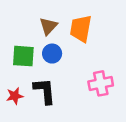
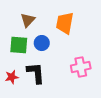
brown triangle: (48, 26) -> (28, 20), moved

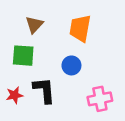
blue circle: (42, 43) -> (71, 65), moved
pink cross: (81, 67) -> (100, 99), moved

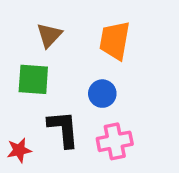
red star: (15, 95) -> (19, 150), moved
pink cross: (100, 99) -> (115, 141), moved

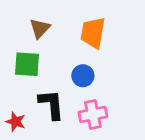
red star: (19, 150) -> (16, 122), turned 30

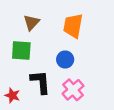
pink cross: (93, 114) -> (73, 90), turned -30

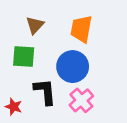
blue circle: (65, 59) -> (73, 67), size x1.6

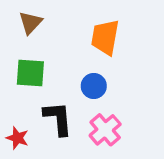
brown triangle: (35, 25) -> (30, 23), moved
blue circle: (73, 67) -> (94, 86), size x0.6

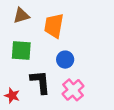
brown triangle: (30, 23) -> (21, 16), turned 30
orange trapezoid: (105, 37) -> (54, 26), moved

